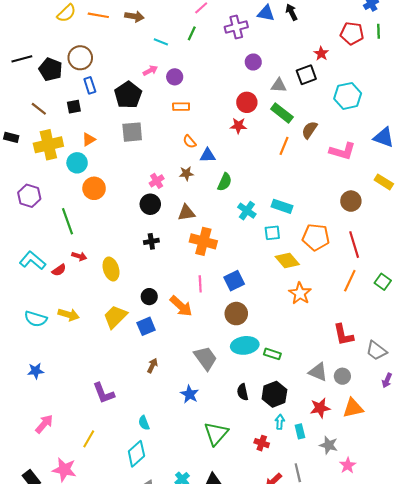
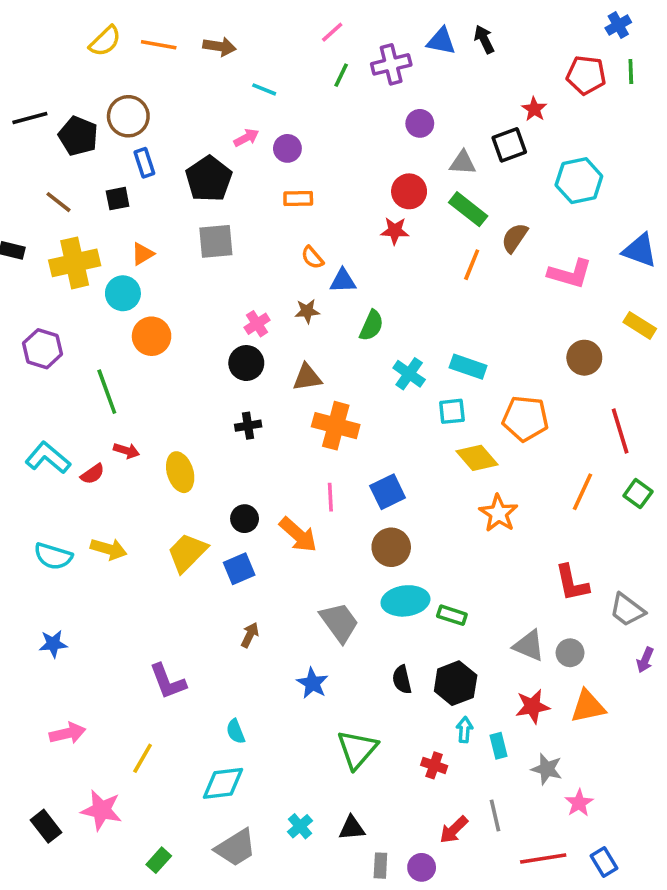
green line: (192, 33) -> (341, 75), moved
red line: (354, 245) -> (620, 431), moved
pink arrow: (44, 424) -> (67, 733), turned 36
cyan diamond: (136, 454) -> (223, 783), turned 35

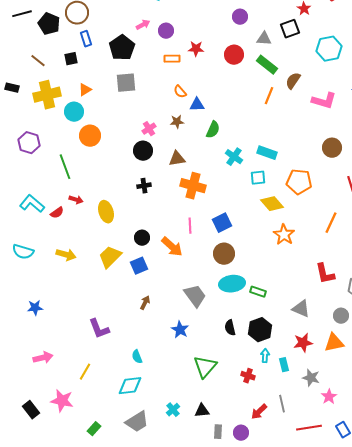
red star: (395, 231) -> (196, 49), moved
cyan semicircle: (53, 556) -> (23, 252), moved
gray circle: (570, 653) -> (341, 316), moved

